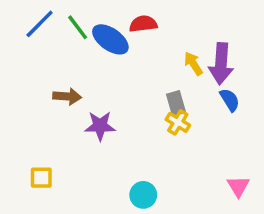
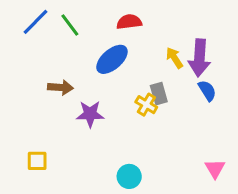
blue ellipse: (110, 39) -> (112, 59), moved, turned -76
yellow cross: (178, 122) -> (146, 105), moved

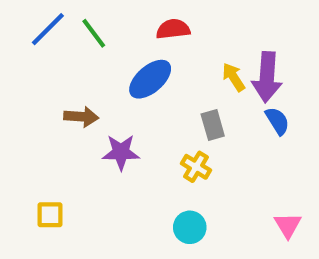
yellow cross: (146, 105) -> (196, 167), moved
cyan circle: (129, 176) -> (190, 227), moved

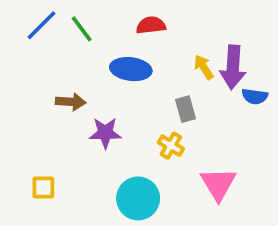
blue ellipse: (150, 79) -> (131, 69), turned 48
blue semicircle: (277, 121) -> (255, 96), moved, turned 130
pink triangle: (288, 225) -> (218, 184), moved, size x1.5
cyan circle: (190, 227) -> (138, 198), moved, size x1.5

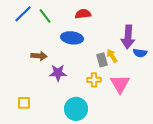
yellow arrow: (204, 67) -> (112, 56), moved
yellow cross: (171, 146) -> (94, 80), turned -32
pink triangle: (218, 184) -> (120, 84), moved

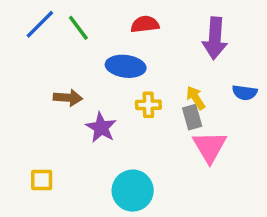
purple arrow: (128, 37) -> (215, 38), moved
gray rectangle: (102, 60) -> (192, 117), moved
purple star: (58, 73) -> (101, 128), turned 30
yellow cross: (94, 80) -> (148, 105), moved

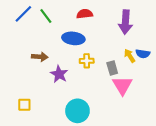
yellow arrow: (196, 98) -> (130, 56), moved

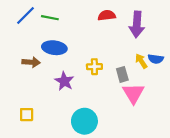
red semicircle: (85, 14) -> (107, 15), moved
green line: (46, 16) -> (50, 18), turned -42
blue ellipse: (73, 38) -> (54, 48), moved
brown arrow: (40, 57) -> (31, 62), moved

